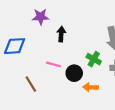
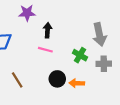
pink line: (54, 64) -> (45, 50), moved
black circle: (74, 73) -> (57, 79), moved

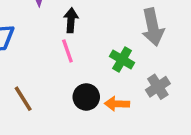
pink line: (45, 50) -> (67, 51), turned 56
gray cross: (104, 64) -> (158, 87), moved, turned -32

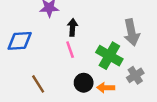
green cross: (122, 59) -> (109, 56), size x1.5

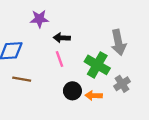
black arrow: (73, 27) -> (62, 38), turned -91
brown line: (38, 84) -> (22, 79), moved, turned -48

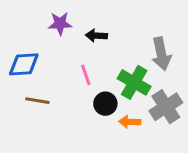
black arrow: (62, 38) -> (96, 36), moved
gray cross: (122, 84) -> (166, 107), size x1.5
black circle: (72, 91) -> (105, 104), moved

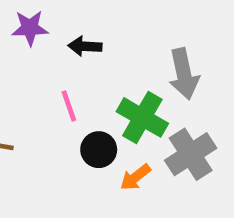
orange arrow: (130, 122) -> (135, 177), turned -40

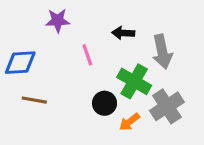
black arrow: (85, 46) -> (123, 33), moved
pink line: (69, 106) -> (87, 55), moved

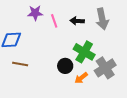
gray arrow: (162, 52) -> (102, 19), moved
pink line: (87, 55) -> (54, 21), moved

